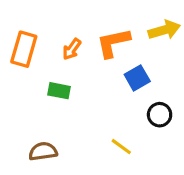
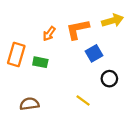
orange rectangle: (24, 49) -> (16, 55), moved

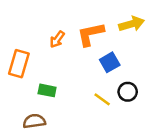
green rectangle: (40, 62) -> (47, 90), moved
yellow line: (83, 101) -> (102, 99), moved

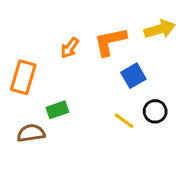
green rectangle: (47, 90) -> (57, 110), turned -30
brown semicircle: (34, 121) -> (31, 133), moved

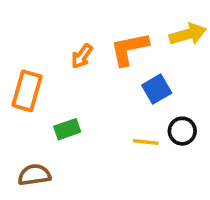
yellow line: (124, 121) -> (146, 142), turned -30
brown semicircle: (31, 133) -> (34, 175), moved

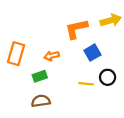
orange arrow: (82, 56) -> (52, 56), moved, turned 40
brown semicircle: (34, 175) -> (41, 101), moved

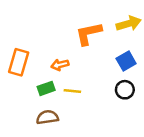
blue square: (92, 53) -> (126, 61), moved
yellow line: (86, 84) -> (72, 91), moved

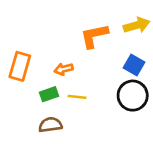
blue square: (126, 61) -> (134, 65), turned -30
black circle: (125, 90) -> (133, 96), size x1.5

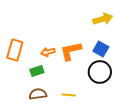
orange L-shape: (94, 36) -> (71, 51), moved
yellow line: (77, 97) -> (69, 95), moved

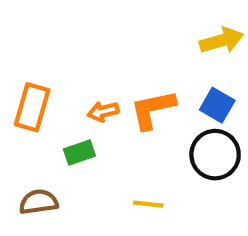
brown semicircle: (38, 94) -> (39, 202), moved

